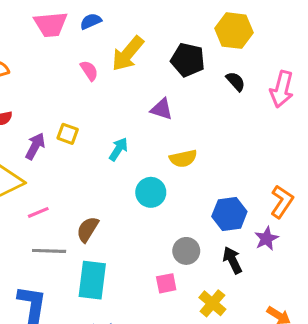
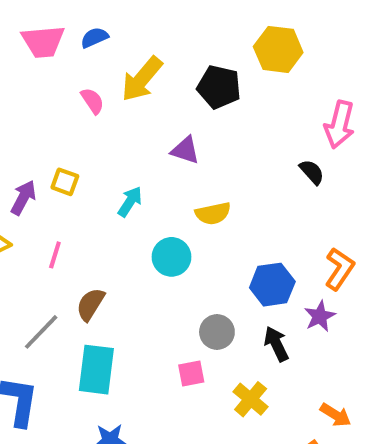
black semicircle: (236, 81) -> (312, 172), moved
pink line: (38, 212) -> (55, 255), moved, turned -50
gray line: (49, 251) -> (41, 332), turned -48

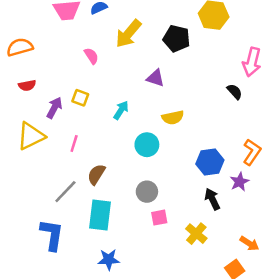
pink semicircle: (92, 101) -> (91, 56), moved
gray circle: (217, 332) -> (147, 192), moved

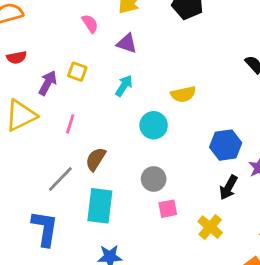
purple triangle: (156, 78) -> (127, 43), moved
black arrow: (212, 199) -> (228, 187), turned -125

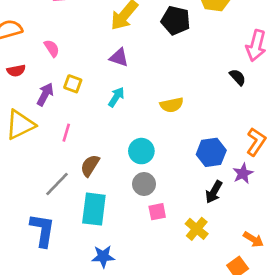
pink semicircle: (90, 24) -> (52, 48), moved
cyan circle: (154, 125) -> (141, 151), moved

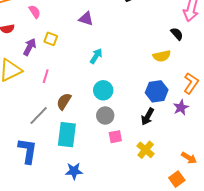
cyan arrow: (116, 97) -> (96, 56), moved
yellow semicircle: (172, 105) -> (162, 56), moved
black arrow: (214, 192) -> (148, 117), moved

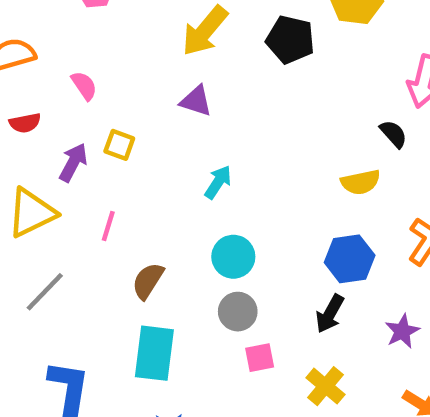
purple star: (181, 107) -> (402, 331), moved
gray line: (39, 116) -> (45, 292), moved

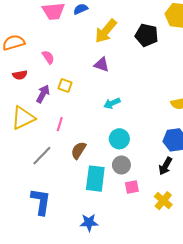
cyan arrow: (218, 182) -> (112, 103), turned -147
gray line: (45, 292) -> (42, 156), moved
cyan rectangle: (154, 353) -> (95, 179), moved

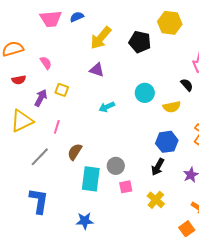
cyan circle: (119, 139) -> (145, 93), moved

